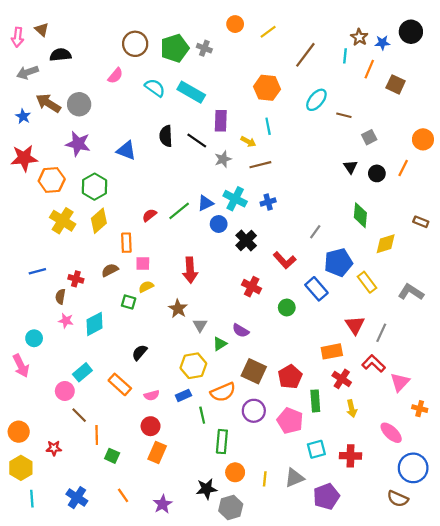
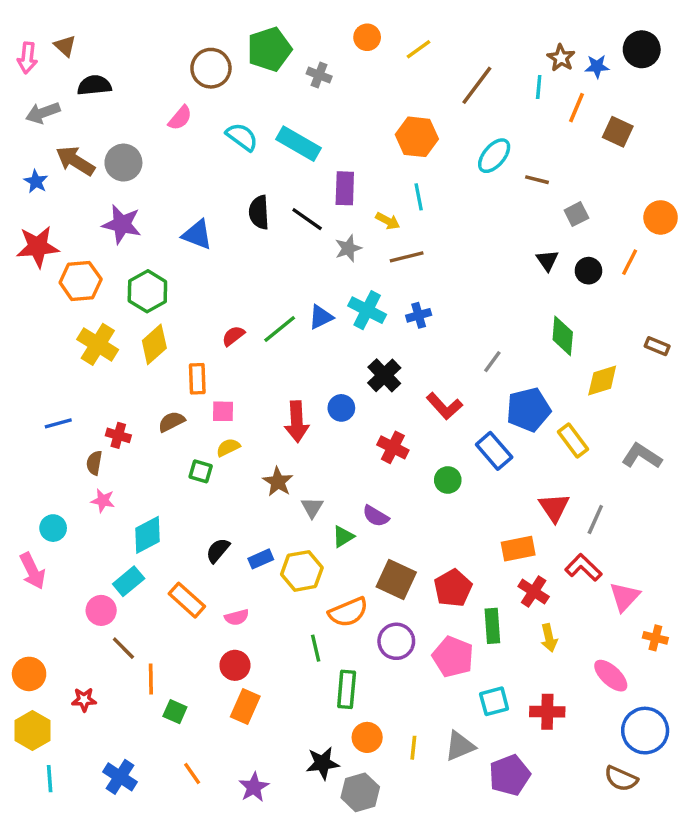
green pentagon: (175, 48) -> (269, 49), moved
blue circle: (219, 224) -> (341, 408), moved
cyan diamond: (94, 324) -> (147, 535), moved
blue rectangle: (183, 395) -> (261, 559), moved

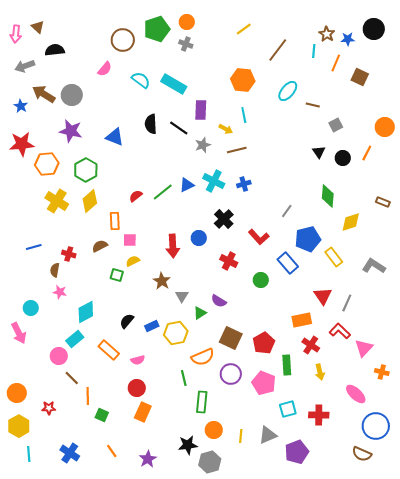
orange circle: (367, 37) -> (187, 22), moved

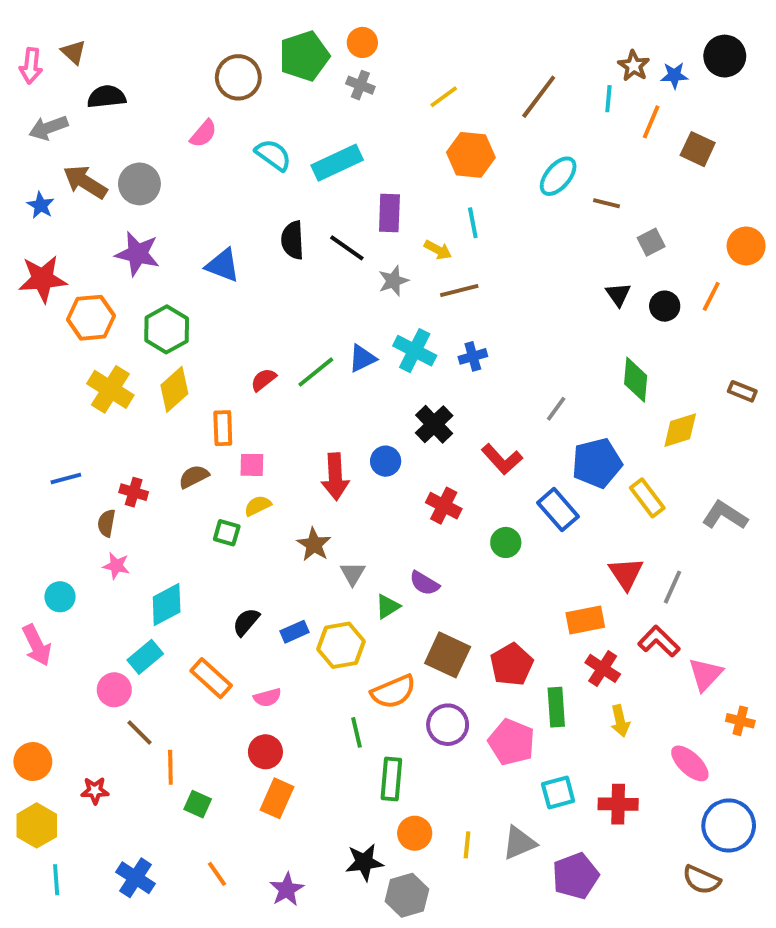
yellow line: (244, 29) -> (444, 97), moved
cyan rectangle: (174, 84) -> (337, 163), turned -55

